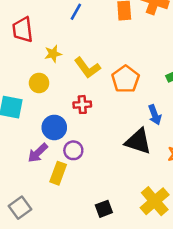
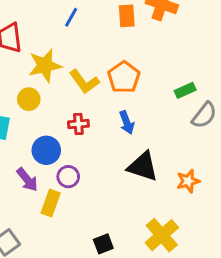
yellow star: (53, 54) -> (45, 66), size x1.6
orange pentagon: (125, 79) -> (124, 77), moved
blue arrow: (155, 115) -> (127, 123), moved
purple arrow: (38, 153) -> (27, 180), turned -85

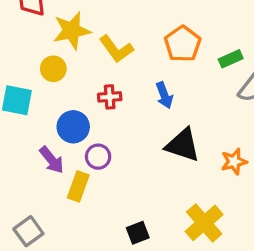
orange pentagon: (124, 77) -> (183, 44), moved

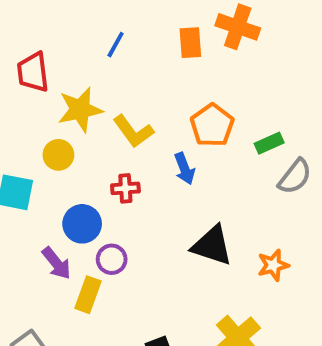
blue arrow: (164, 95) -> (184, 169), moved

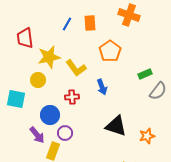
orange rectangle: (190, 43) -> (90, 23), moved
orange pentagon: (212, 125) -> (110, 51), moved

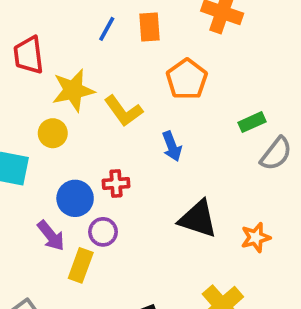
red cross: (72, 97) -> (116, 183), moved

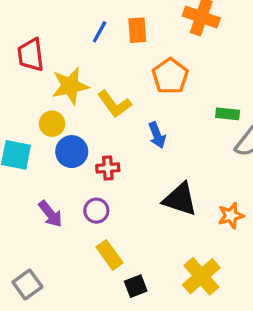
green rectangle: (252, 122) -> (228, 114), turned 30
blue circle: (75, 198) -> (72, 152), moved
yellow rectangle: (81, 265) -> (109, 255), moved, turned -56

